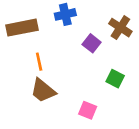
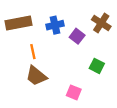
blue cross: (65, 14) -> (55, 25), moved

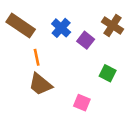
brown rectangle: (19, 23) -> (21, 26), turned 45
blue cross: (55, 25) -> (61, 28), turned -35

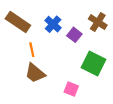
green square: (108, 73) -> (94, 64), size x1.6

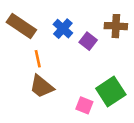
brown cross: (98, 22) -> (116, 26), turned -30
green square: (94, 64) -> (111, 92), moved, turned 30

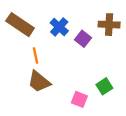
green square: (111, 92) -> (104, 86), size x0.6

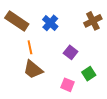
brown cross: (109, 25) -> (93, 21), turned -30
purple square: (83, 39) -> (71, 52), moved

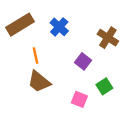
brown rectangle: (17, 21) -> (20, 25), turned -65
brown cross: (93, 21) -> (108, 38), moved, turned -30

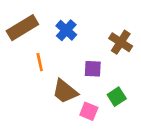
purple square: (83, 61) -> (93, 69), turned -35
brown trapezoid: (39, 82) -> (65, 91), moved

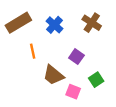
brown cross: (121, 42) -> (92, 23), moved
purple square: (93, 69) -> (76, 57), turned 32

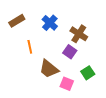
brown rectangle: (18, 23) -> (17, 21), size x0.7
brown cross: (92, 23) -> (79, 34), moved

